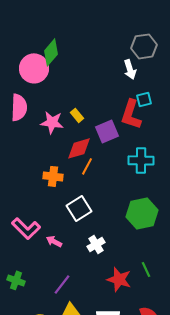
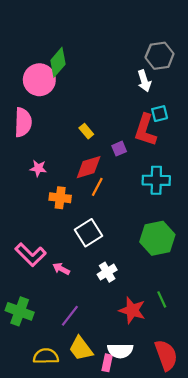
pink star: (52, 122) -> (38, 168), moved, size x0.7
purple square: (107, 131) -> (119, 149), size x0.6
green cross: (16, 280) -> (20, 311), size x1.4

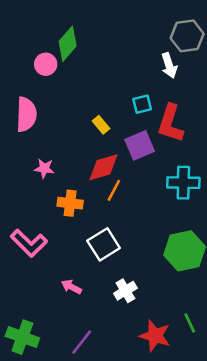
pink circle: (39, 80) -> (46, 64), size x0.6
cyan square: (160, 114) -> (142, 104), moved
purple square: (119, 149) -> (140, 145), size x1.6
pink L-shape: (31, 255) -> (29, 243), moved

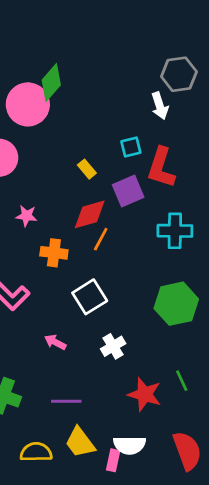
pink circle: (46, 64) -> (28, 104), size x1.8
purple line: (82, 342) -> (66, 401), turned 52

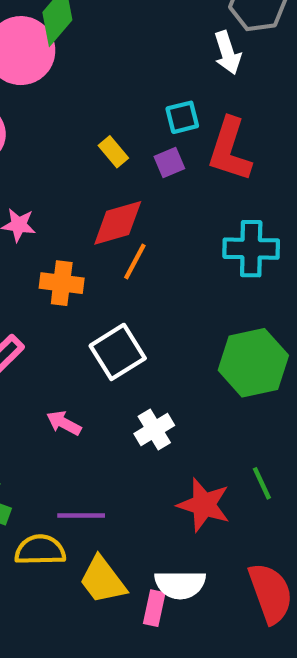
purple square: (128, 191) -> (169, 163), moved, size x0.6
yellow semicircle: (36, 452) -> (40, 550), moved

